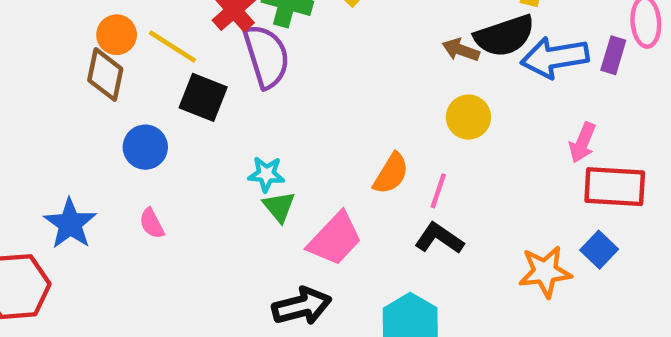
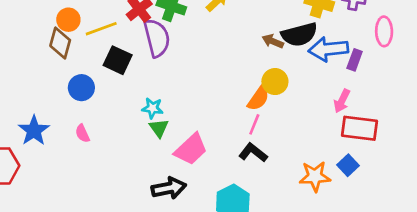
yellow line: (172, 46) -> (101, 29), turned -56
purple rectangle: (613, 55) -> (355, 60), moved
orange semicircle: (391, 174) -> (258, 99), moved

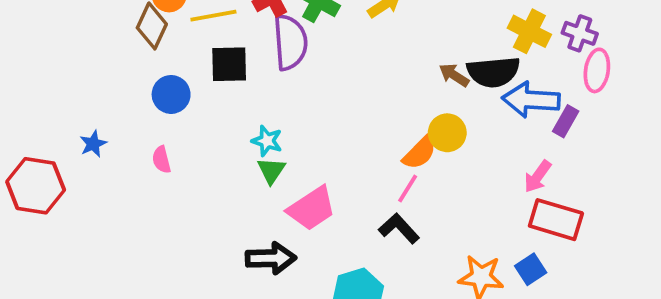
pink ellipse: (384, 31) -> (597, 70), moved
black square: (118, 60) -> (229, 64), turned -36
blue star: (34, 131) -> (93, 144), size x0.6

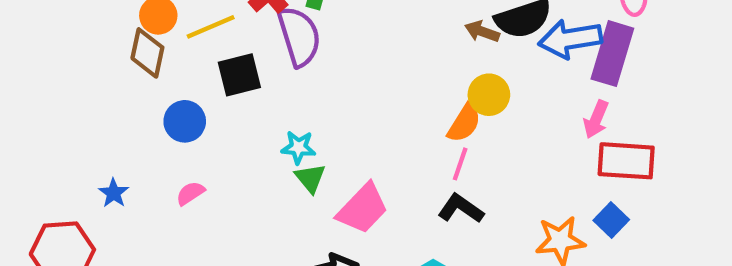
purple rectangle: (566, 121) -> (612, 54), size x1.8
pink semicircle: (161, 160) -> (190, 193), turned 84

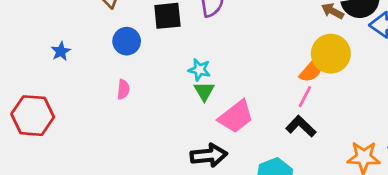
yellow circle: (489, 95) -> (331, 54), size x1.4
blue star: (114, 193) -> (61, 51), moved
pink semicircle: (190, 193) -> (123, 89), turned 120

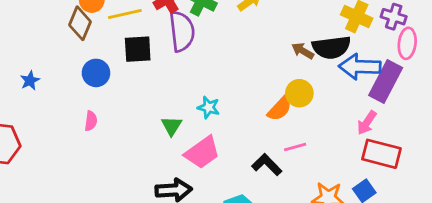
yellow circle: (331, 54) -> (299, 93), size x0.7
cyan star: (199, 70) -> (209, 107), moved
pink line: (305, 97) -> (295, 147), moved, turned 45

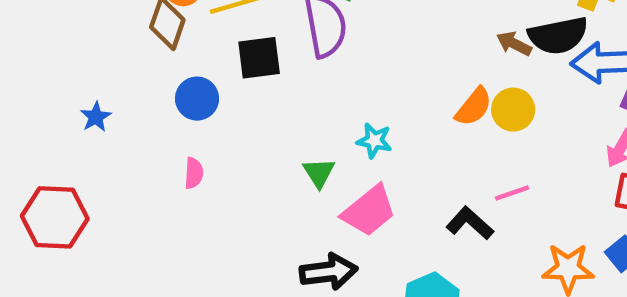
orange semicircle: (280, 109) -> (474, 107), moved

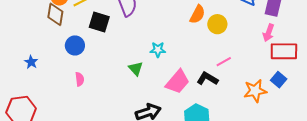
black square: (259, 58) -> (99, 22), turned 35
orange semicircle: (474, 107) -> (197, 14), moved
pink trapezoid: (369, 211) -> (177, 82), moved

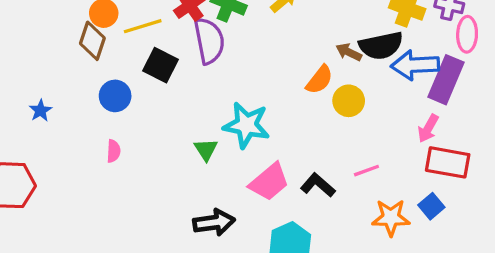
cyan star: (158, 50) -> (246, 125), size x1.8
pink line: (224, 62) -> (366, 171), moved

